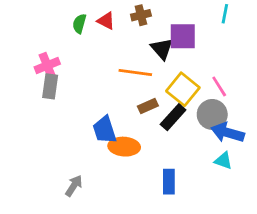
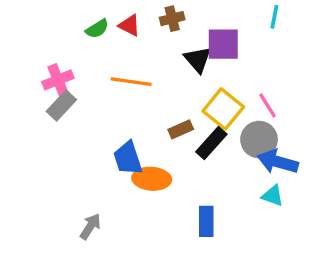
green semicircle: (79, 24) -> (97, 29), turned -138
orange line: (135, 72) -> (131, 82), moved
gray rectangle: (50, 86) -> (61, 105), turned 35

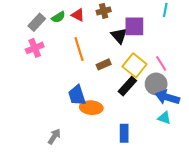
orange line: (131, 82) -> (79, 49), turned 65
gray rectangle: (61, 105) -> (37, 22), moved
brown rectangle: (181, 129) -> (104, 64), moved

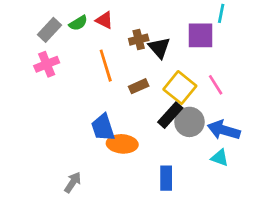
brown cross: (104, 11) -> (139, 40), moved
purple square: (134, 26) -> (200, 35), moved
gray circle: (156, 84) -> (190, 122), moved

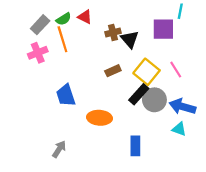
orange line: (106, 66) -> (62, 39), moved
blue trapezoid: (103, 127) -> (66, 95), moved

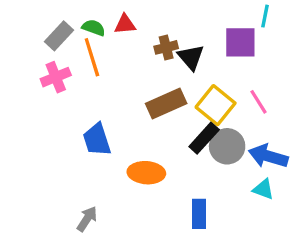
red triangle: (85, 17) -> (125, 24), turned -32
green semicircle: (64, 19) -> (94, 28), turned -128
brown rectangle: (113, 71) -> (166, 103), size x1.6

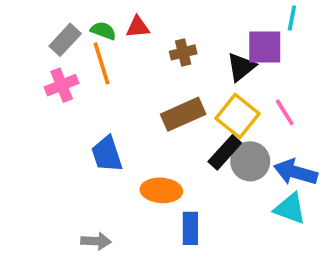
black triangle: (191, 57) -> (241, 67), moved, turned 32
cyan triangle: (263, 189) -> (290, 209), size x1.4
blue rectangle: (199, 214) -> (190, 228), moved
gray arrow: (87, 219) -> (96, 241), turned 60

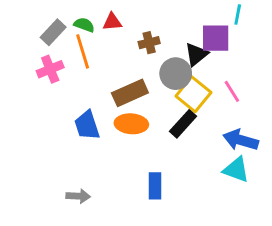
brown rectangle: (183, 114) -> (130, 93), moved
gray circle: (250, 161) -> (176, 74), moved
orange ellipse: (161, 190) -> (131, 124), moved

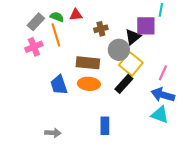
pink line: (232, 91) -> (163, 73), moved, turned 56
brown rectangle: (130, 93) -> (88, 63), turned 30

